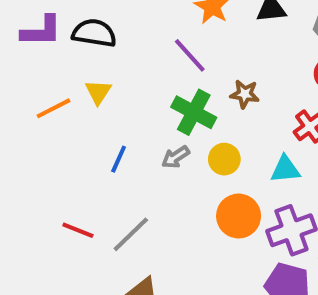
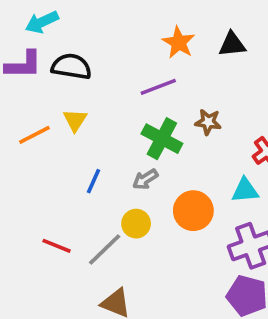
purple line: (190, 55) -> (158, 87), turned -69
yellow circle: (224, 159) -> (136, 224), moved
orange circle: (239, 216) -> (193, 211), moved

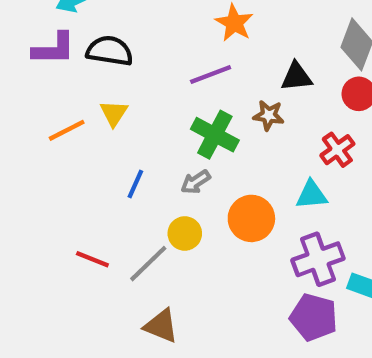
black triangle: (232, 44) -> (297, 77), moved

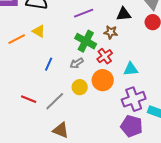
yellow triangle: (114, 113) -> (39, 31), turned -32
red cross: (337, 150) -> (105, 56), moved
yellow circle: (185, 233) -> (80, 87), moved

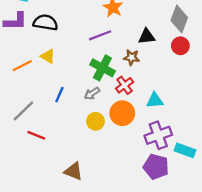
gray line: (55, 101) -> (23, 111), moved

